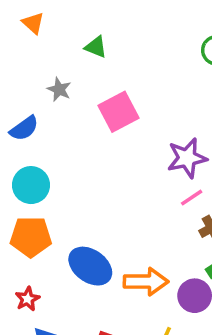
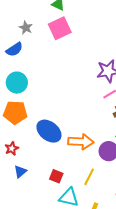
gray star: (59, 89) -> (26, 28), moved
pink square: (118, 112) -> (60, 28), moved

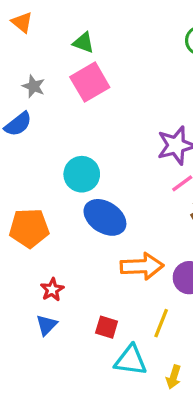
cyan circle: (17, 83) -> (82, 174), moved
blue ellipse: (49, 131) -> (105, 217), moved
red star: (12, 148) -> (52, 290), moved

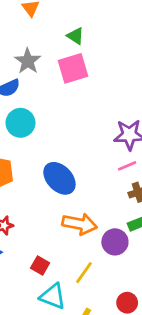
gray star: (34, 86) -> (28, 61), size x1.4
cyan circle: (82, 174) -> (20, 123), moved

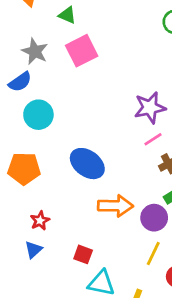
green triangle: (75, 36) -> (67, 15), moved
yellow line: (84, 273) -> (153, 253), moved

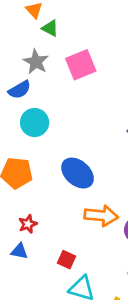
green triangle: (67, 15) -> (50, 28), moved
blue triangle: (33, 250) -> (19, 251), turned 48

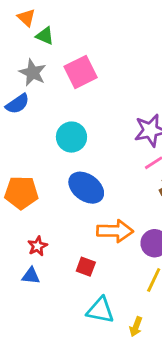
cyan circle: (35, 123) -> (71, 137), moved
red square: (66, 260) -> (86, 267), moved

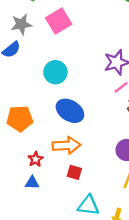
gray star: (33, 73) -> (21, 24), turned -30
orange arrow: (115, 231) -> (66, 145), moved

